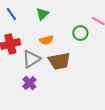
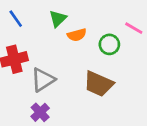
orange semicircle: (46, 40) -> (77, 35), moved
brown trapezoid: (59, 61) -> (99, 84), moved, turned 35

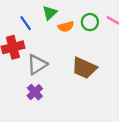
blue line: (16, 19) -> (26, 23), moved
green circle: (109, 44) -> (90, 22), moved

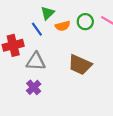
blue line: (26, 23) -> (37, 29), moved
gray triangle: (37, 64) -> (36, 61), turned 36

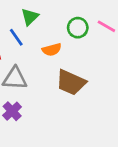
orange semicircle: (63, 26) -> (52, 50), moved

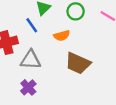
green circle: (78, 28) -> (76, 11), moved

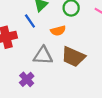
gray triangle: (31, 60) -> (43, 56), moved

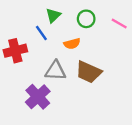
purple cross: (27, 79) -> (38, 97), size x1.5

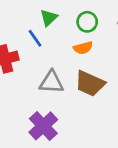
orange semicircle: (72, 44) -> (83, 48), moved
purple cross: (38, 97) -> (43, 126), moved

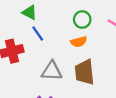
green triangle: (49, 18) -> (30, 12), moved, turned -49
brown trapezoid: (90, 83) -> (85, 72), turned 60

